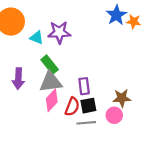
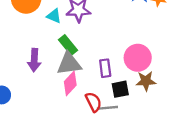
black square: (88, 106) -> (120, 89), moved
red semicircle: (72, 107) -> (94, 102), moved, turned -48
pink circle: (114, 115) -> (138, 58), moved, size x1.5

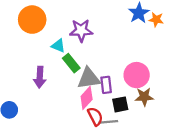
cyan triangle: (54, 16) -> (58, 46), moved
gray triangle: (69, 64) -> (89, 78), moved
pink diamond: (70, 83) -> (87, 98), moved

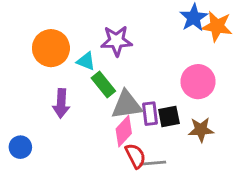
orange circle: (32, 20) -> (51, 48), moved
orange star: (156, 20) -> (217, 26), size x1.5
pink circle: (137, 75) -> (198, 82), moved
black square: (120, 104) -> (169, 117), moved

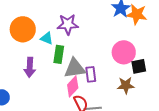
green rectangle: (103, 85) -> (59, 54), turned 48
black square: (169, 117) -> (139, 66), moved

